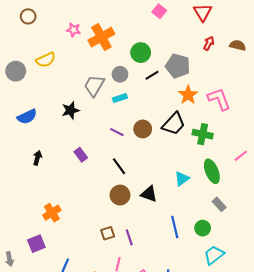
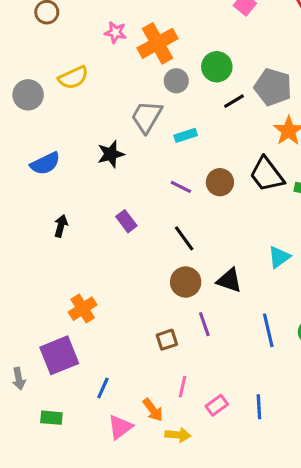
gray circle: (120, 74) -> (176, 81), moved
black trapezoid: (174, 124) -> (267, 174), turned 100
purple line: (129, 237) -> (204, 324), moved
purple square: (36, 244) -> (59, 355), size x1.4

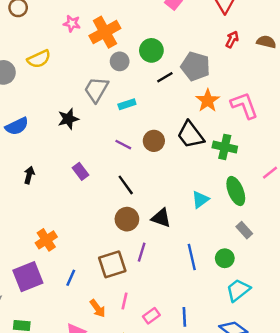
purple line: (204, 324) -> (142, 252), turned 36
brown square: (167, 340) -> (112, 264), size x1.6
blue line: (103, 388) -> (71, 278), moved
orange arrow: (153, 410) -> (98, 308), moved

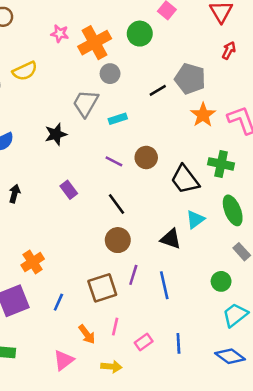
green circle: (151, 50) -> (140, 34), moved
black trapezoid: (191, 135) -> (185, 179), moved
black triangle: (161, 218) -> (171, 239), moved
blue line: (192, 257) -> (164, 285), moved

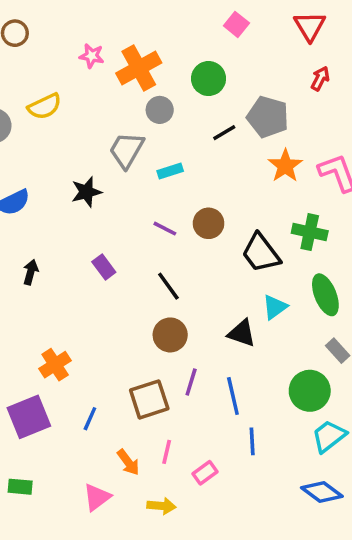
green circle: (140, 34) -> (209, 79), moved
green circle: (221, 281) -> (310, 391), size x1.5
blue line: (178, 343) -> (252, 441), moved

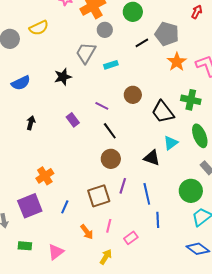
purple line: (165, 229) -> (102, 106), moved
pink triangle: (97, 497) -> (56, 252), moved
yellow arrow: (161, 506) -> (106, 257), turned -63

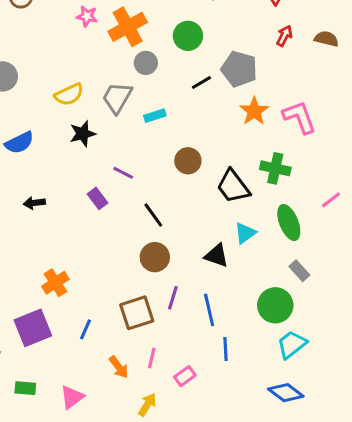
yellow semicircle: (39, 28) -> (69, 95), moved
purple line: (102, 106) -> (123, 173), moved
black arrow: (31, 123) -> (34, 203), turned -112

